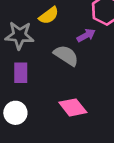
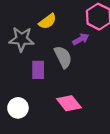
gray semicircle: (66, 55) -> (63, 57), turned 30
purple rectangle: (21, 73) -> (38, 70), moved

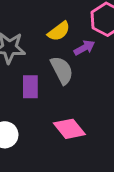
yellow semicircle: (48, 21) -> (59, 31), moved

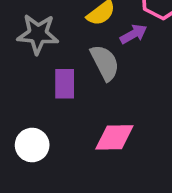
pink diamond: (69, 129) -> (114, 137), turned -52

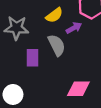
pink diamond: (114, 137) -> (78, 89), moved

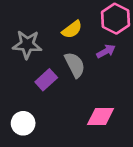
purple arrow: (74, 28) -> (106, 51), moved
purple rectangle: (32, 58) -> (46, 80), turned 48

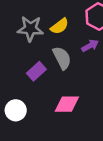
gray star: (27, 44) -> (30, 29), moved
pink diamond: (101, 116) -> (67, 104), moved

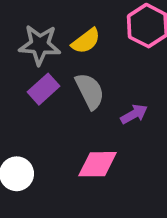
purple arrow: (90, 46) -> (134, 114), moved
purple rectangle: (36, 71) -> (44, 89), moved

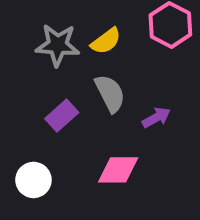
purple rectangle: (44, 89) -> (62, 116), moved

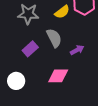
yellow semicircle: (106, 41) -> (62, 12), moved

